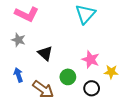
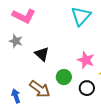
blue arrow: (18, 75) -> (16, 96), moved

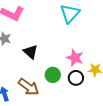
black circle: (87, 88) -> (76, 78), moved

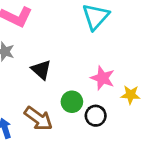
black circle: (76, 78) -> (96, 116), moved

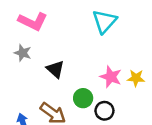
yellow star: (131, 95) -> (136, 78), moved

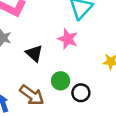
pink star: (111, 77) -> (68, 39), moved

